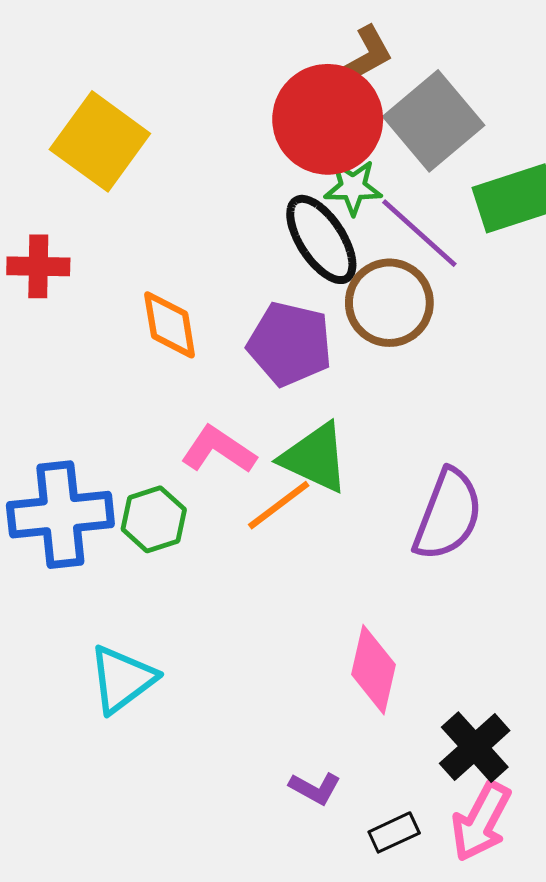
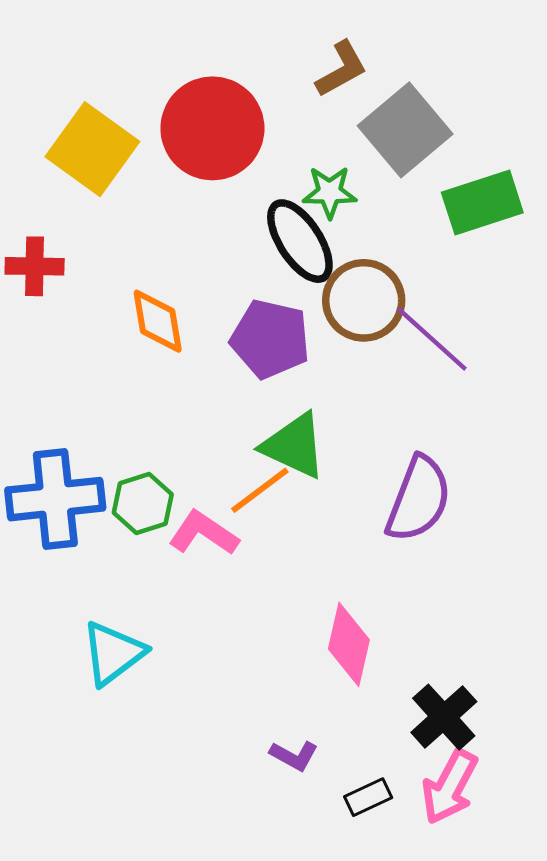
red circle: (328, 119) -> (212, 128), moved
purple line: (419, 233) -> (432, 339), moved
pink L-shape: (219, 450) -> (204, 533), moved

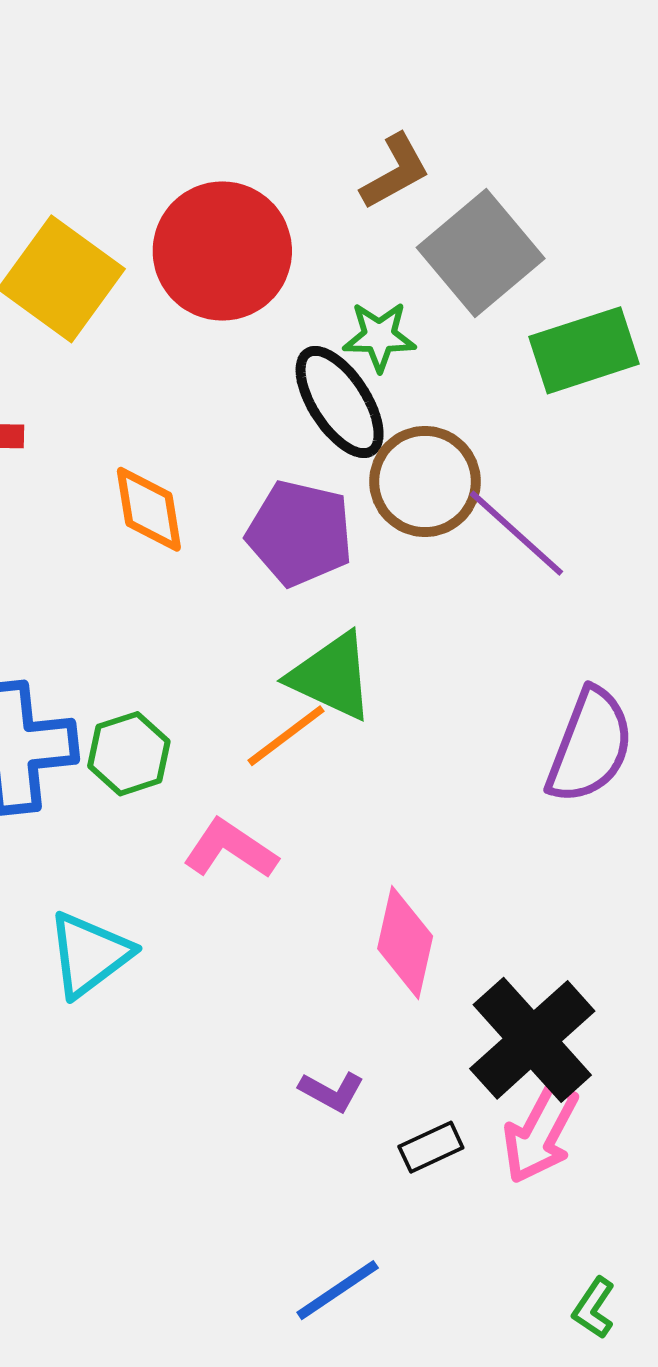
purple semicircle: (419, 499) -> (590, 746), moved
pink L-shape: (204, 533) -> (230, 849), moved
black cross: (444, 717) -> (532, 1040), size x1.4

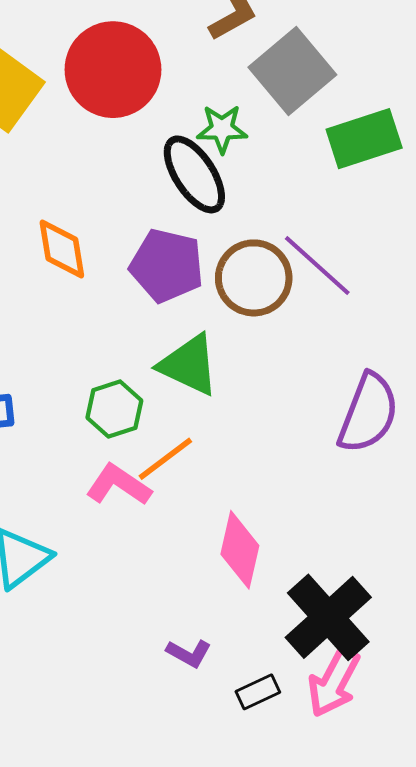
brown circle: (425, 481) -> (254, 278), moved
orange line: (286, 736) -> (165, 459), moved
green hexagon: (129, 754) -> (114, 409), moved

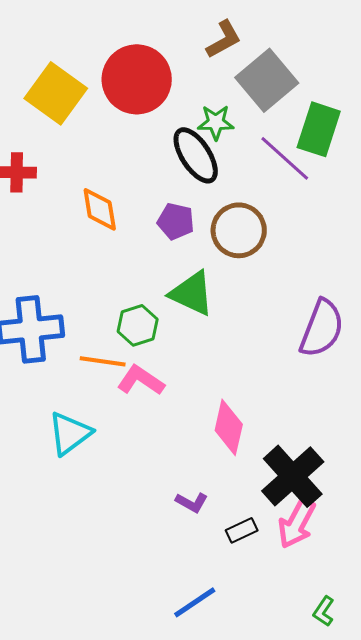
green rectangle: (364, 139) -> (319, 129), turned -54
purple pentagon: (167, 266) -> (176, 221), size x0.7
purple line: (317, 266) -> (285, 158), moved
orange line: (165, 459) -> (103, 361), moved, turned 45

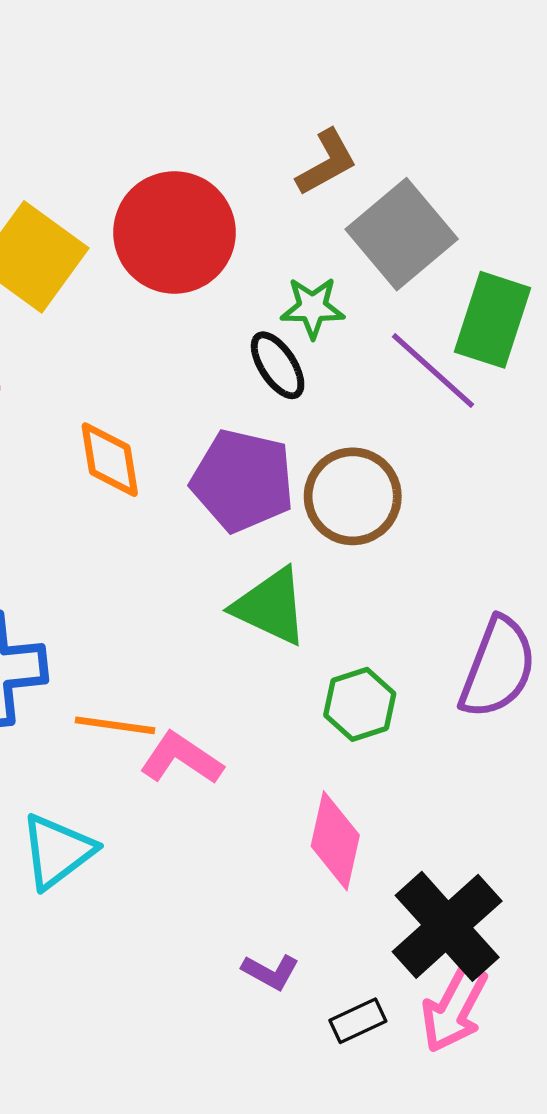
black ellipse: (196, 155) -> (278, 365), size x0.7
purple pentagon: (176, 221) -> (243, 481), size x1.6
green hexagon: (138, 325) -> (360, 704), moved

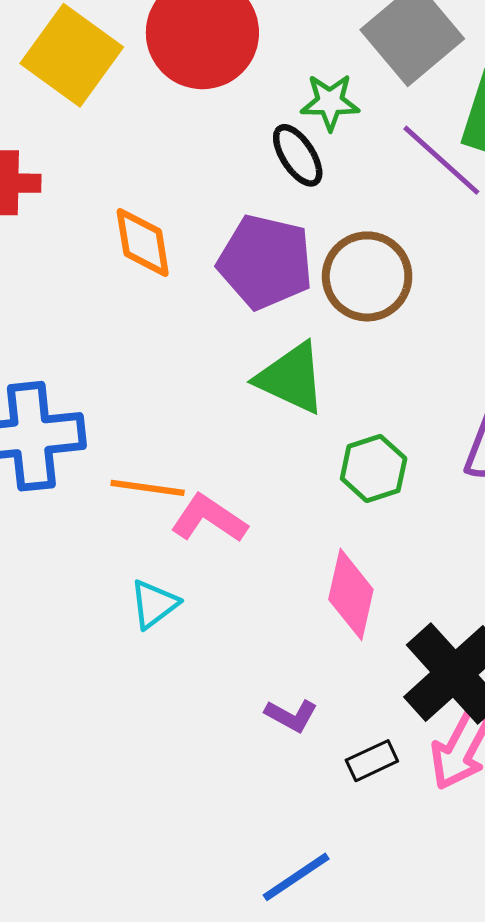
cyan triangle: (57, 851) -> (154, 604), moved, size x0.7

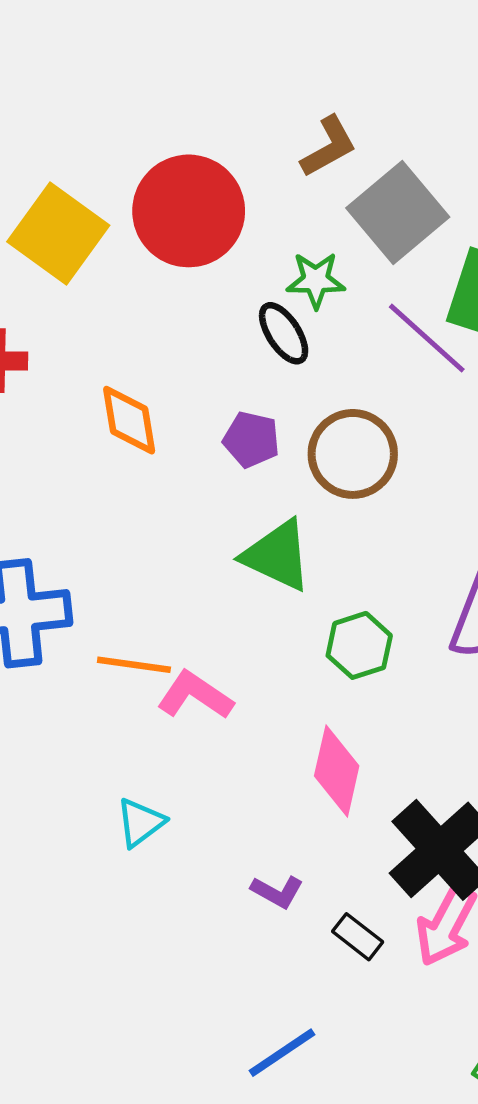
purple pentagon: (265, 262) -> (251, 439), size x0.6
cyan triangle: (154, 604) -> (140, 822), moved
black rectangle: (372, 761) -> (358, 937), turned 63

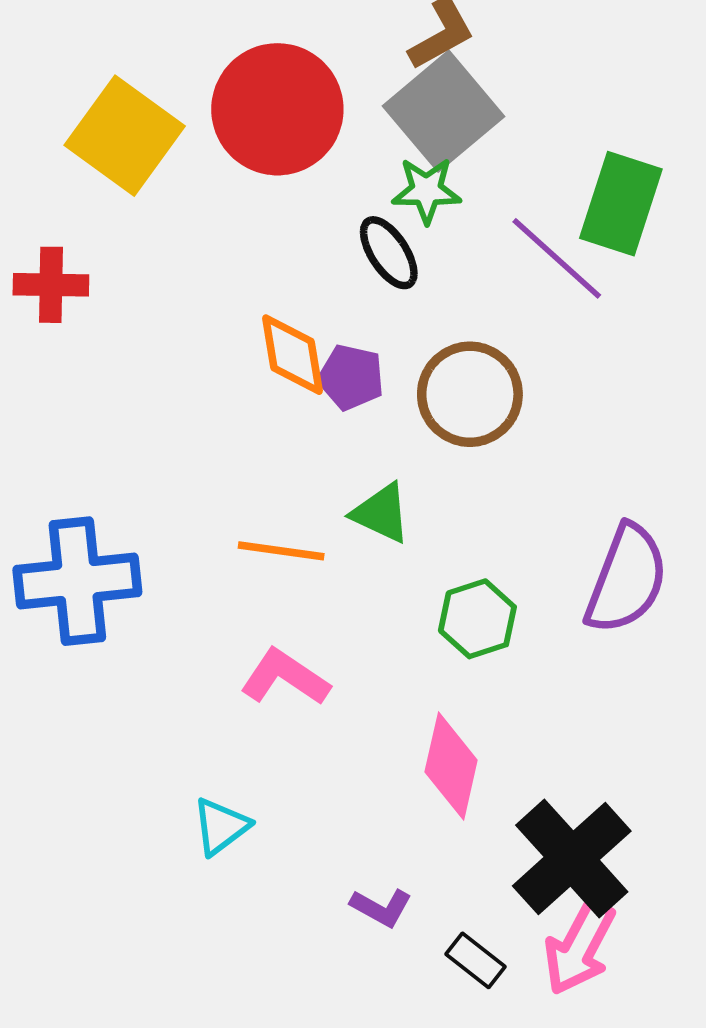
gray square: (398, 213) -> (443, 111), moved
orange diamond: (129, 420) -> (292, 355), moved
green triangle: (277, 555) -> (381, 513), size x0.7
orange line: (134, 665) -> (281, 551), moved

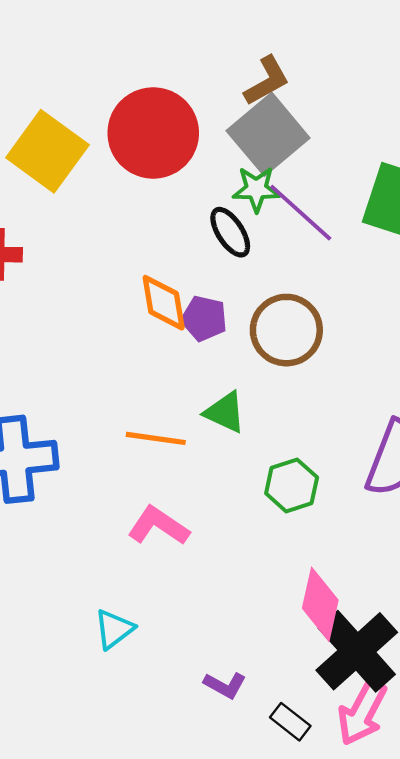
purple line: (557, 258) -> (301, 213), moved
pink diamond: (451, 766) -> (320, 604), moved

